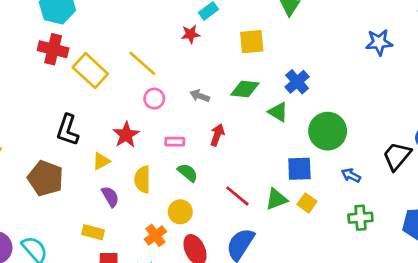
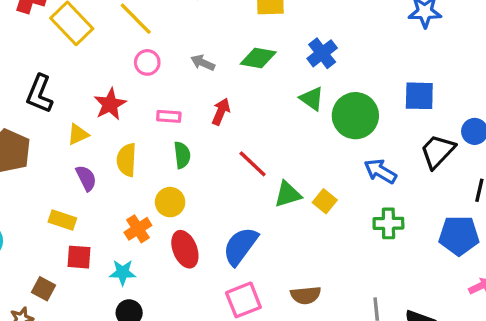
green triangle: (278, 112) -> (312, 99), moved
blue square: (299, 169) -> (419, 96), moved
green semicircle: (188, 173) -> (182, 155), turned 40
blue arrow: (351, 175) -> (380, 171), size x1.4
red line: (237, 196) -> (253, 164), moved

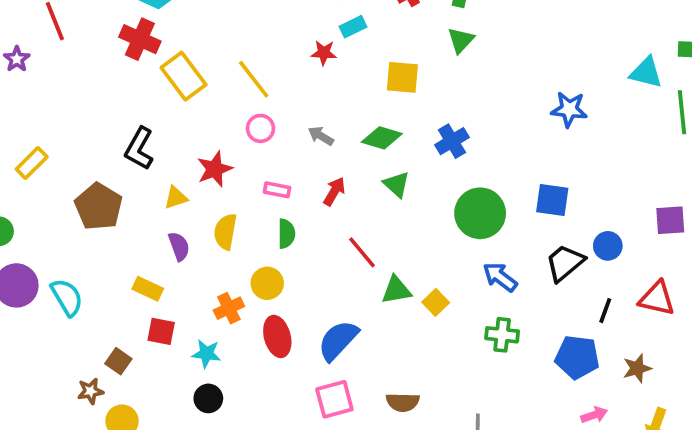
green triangle: (312, 99) -> (396, 184), moved

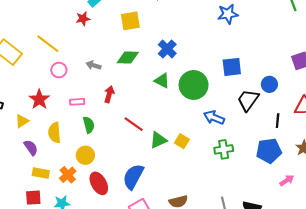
green triangle: (396, 184) -> (162, 81), moved
yellow rectangle: (148, 289) -> (41, 173), moved

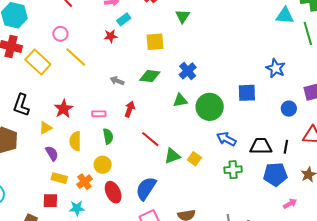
blue star: (228, 14) -> (276, 68), moved, turned 30
pink circle: (59, 70) -> (60, 34), moved
green triangle: (162, 81) -> (180, 100), turned -42
blue circle: (269, 84) -> (289, 109), moved
black trapezoid: (248, 100) -> (261, 146), moved, turned 50

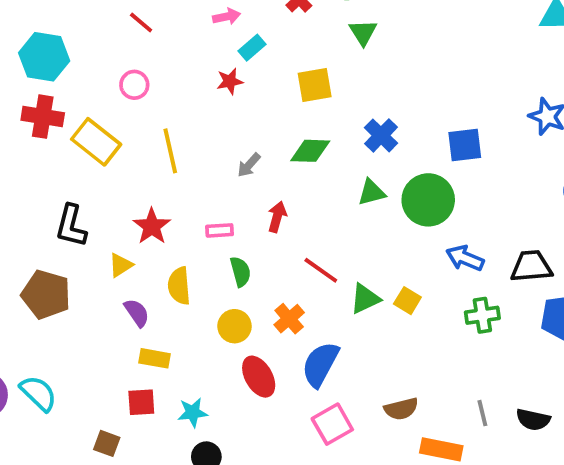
yellow line: (76, 57) -> (170, 151), moved, turned 40
gray arrow: (117, 81) -> (249, 165), turned -64
blue square: (247, 93) -> (465, 145), moved
orange cross: (84, 182) -> (289, 319), moved

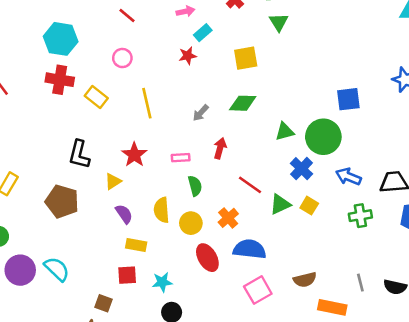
blue cross: (381, 135) -> (301, 169), moved
yellow rectangle: (96, 142) -> (96, 97), size x0.7
yellow semicircle: (179, 286) -> (162, 210), moved
blue semicircle: (320, 364) -> (250, 249), turned 68

